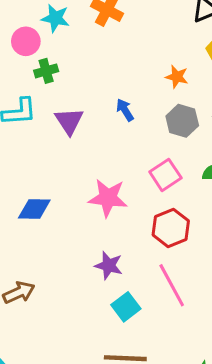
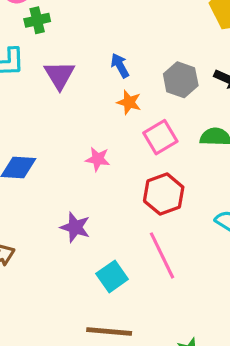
orange star: (177, 77) -> (129, 102), moved
pink star: (108, 198) -> (98, 159), size x0.6
purple star: (109, 265) -> (75, 227), moved

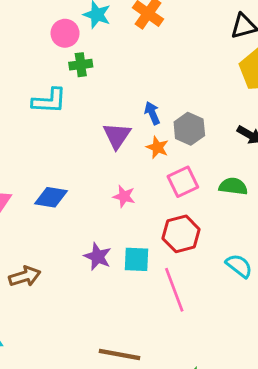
purple triangle: (60, 75) -> (117, 136), moved
gray hexagon: (181, 80) -> (189, 129), moved
cyan square: (112, 276) -> (136, 259), moved, turned 32

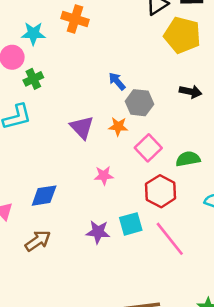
blue arrow: (152, 113) -> (117, 81), moved
green semicircle: (233, 186) -> (188, 159), moved
brown arrow: (25, 276) -> (38, 241), moved

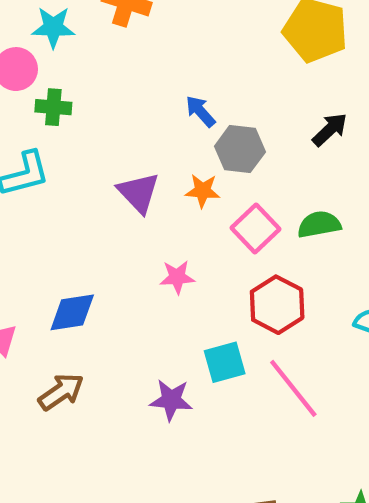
green cross: (33, 79) -> (53, 107), turned 30
black arrow: (191, 92) -> (330, 130), turned -55
green semicircle: (188, 159) -> (319, 224), moved
purple star: (98, 232) -> (171, 400), moved

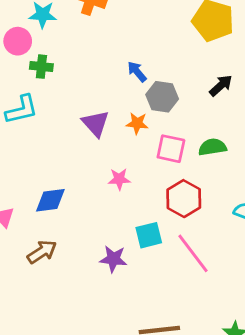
pink square: (255, 228) -> (171, 149), turned -36

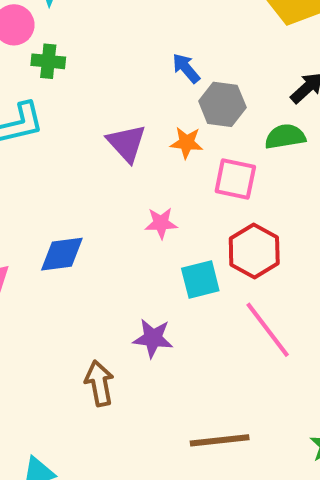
green semicircle: (212, 147) -> (285, 137), moved
cyan square: (149, 235) -> (200, 280), moved
brown arrow: (42, 252) -> (99, 383), moved, turned -68

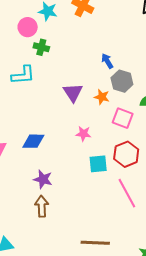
purple star: (153, 338) -> (43, 179), moved

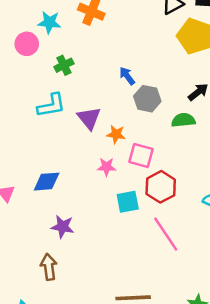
green cross: (41, 47) -> (64, 65), moved, turned -35
cyan L-shape: (23, 75) -> (51, 105), moved
orange star: (102, 97) -> (116, 134), moved
pink square: (123, 118) -> (141, 155), moved
brown arrow: (42, 206) -> (49, 267), moved

